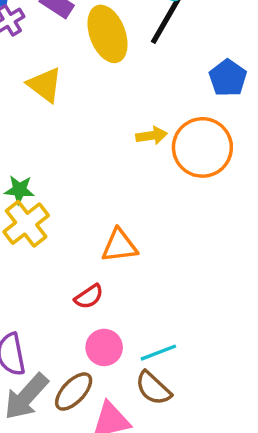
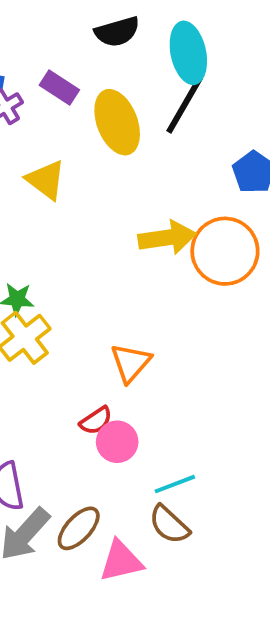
yellow arrow: (152, 136) -> (167, 238), size x1.6
orange triangle: (119, 246) -> (131, 363), turned -42
pink circle: (104, 347) -> (117, 442), moved

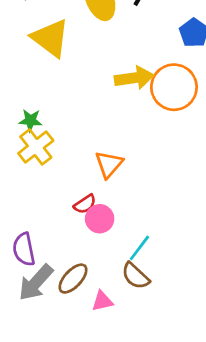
yellow triangle: (46, 180) -> (50, 38), size x1.4
cyan line: (175, 484) -> (139, 248), turned -32
pink triangle: (121, 561) -> (102, 301), size x0.7

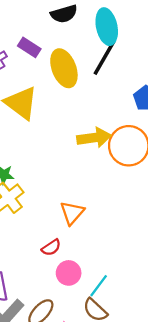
pink circle: (100, 219) -> (69, 273), moved

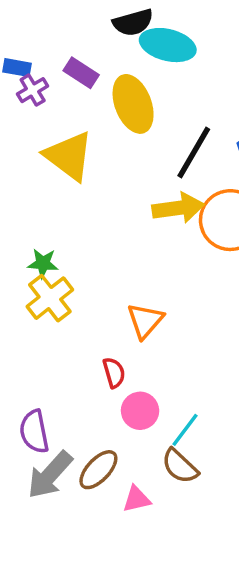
cyan ellipse: (107, 27) -> (168, 45), moved, turned -64
black line: (104, 58) -> (194, 152), moved
red semicircle: (51, 248) -> (114, 373), turned -72

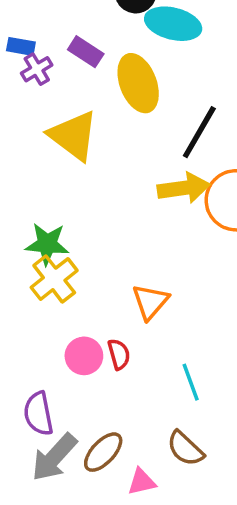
green star: (43, 263) -> (47, 244), size x1.4
pink circle: (140, 411) -> (84, 356), moved
cyan line: (185, 430) -> (191, 382), moved, turned -57

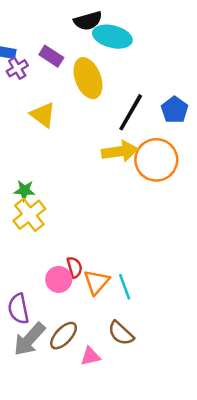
yellow triangle: (73, 136) -> (43, 115), size x0.7
green star: (47, 244) -> (25, 190), size x0.7
orange triangle: (150, 302) -> (97, 282), moved
pink circle: (84, 356) -> (59, 279), moved

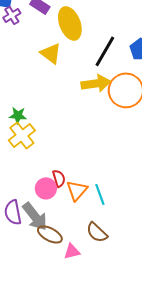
yellow triangle: (43, 115) -> (51, 53), moved
brown ellipse: (64, 336) -> (50, 234), turned 75
gray arrow: (29, 339) -> (35, 216), moved, turned -80

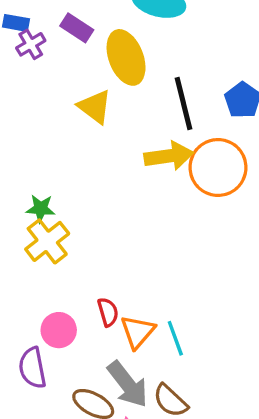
black line: (105, 51) -> (184, 103), turned -44
pink circle: (46, 188) -> (59, 330), moved
gray arrow: (35, 216) -> (128, 384), moved

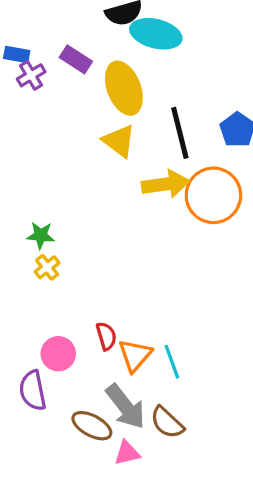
yellow triangle: (95, 107) -> (119, 141), moved
yellow cross: (47, 241) -> (47, 267), size x0.6

